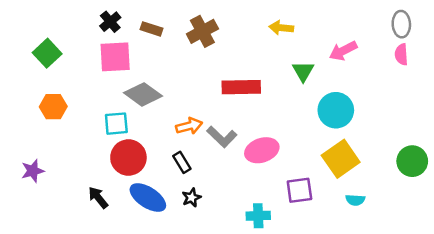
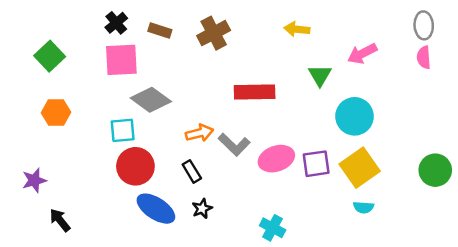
purple square: (299, 190) -> (316, 164), moved
black arrow: (98, 198) -> (60, 220), moved
cyan semicircle: (355, 200) -> (363, 207), moved
cyan cross: (258, 216) -> (273, 228), turned 30

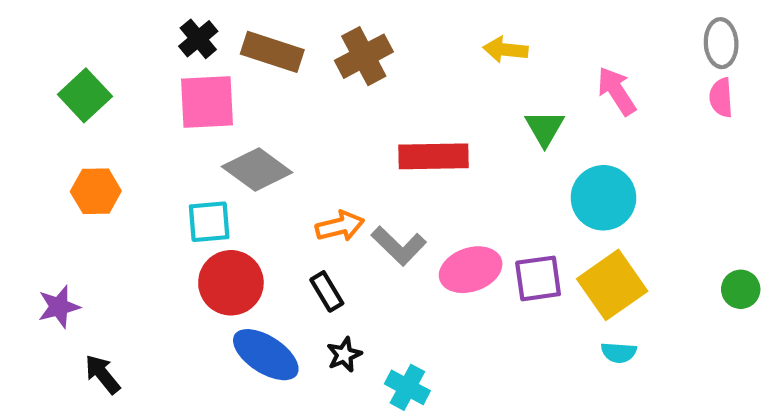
brown rectangle: (160, 30) -> (272, 52), size x1.5
pink arrow: (362, 54) -> (617, 91), turned 84
green circle: (435, 170) -> (741, 289), size x0.7
cyan cross: (273, 228) -> (407, 387), moved

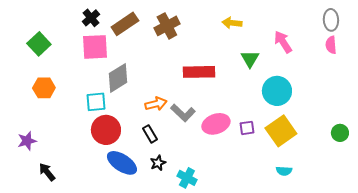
brown rectangle: (272, 52) -> (125, 24), turned -52
gray diamond: (257, 169) -> (118, 78), turned -68
purple square: (538, 278) -> (247, 128), size x0.7
cyan semicircle: (619, 352) -> (284, 171), moved

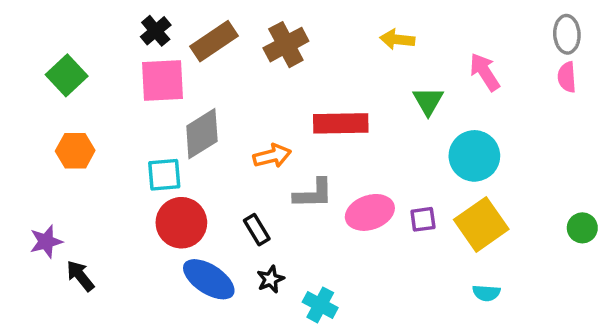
orange arrow: (156, 104) -> (272, 156), moved
gray L-shape: (183, 113) -> (313, 194), turned -45
black arrow: (47, 172) -> (80, 276), moved

